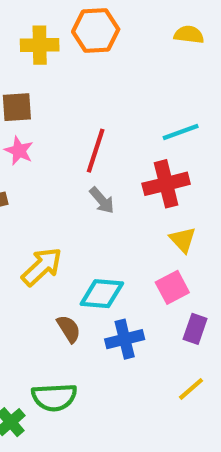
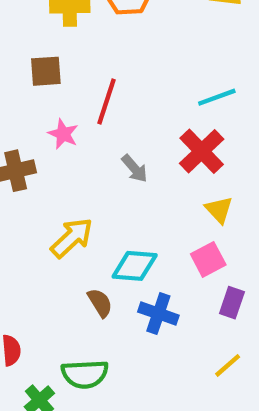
pink star: (19, 151) -> (63, 134), moved
red line: (96, 151) -> (106, 102), moved
red cross: (166, 184) -> (202, 151), turned -30
blue cross: (125, 339) -> (158, 314), turned 33

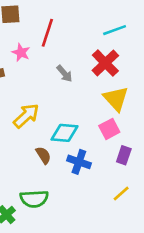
yellow triangle: (219, 210) -> (116, 99), size x1.5

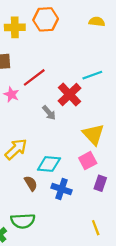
red line: (47, 33) -> (34, 77), turned 35
red cross: (105, 63) -> (69, 95), moved
yellow line: (121, 193) -> (96, 228), moved, turned -70

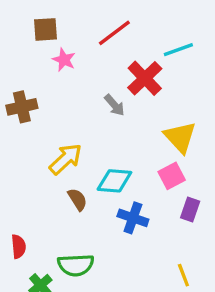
red line: (34, 77) -> (114, 33), moved
pink star: (11, 95) -> (64, 60), moved
brown semicircle: (31, 183) -> (77, 199), moved

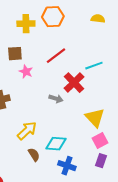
gray arrow: (114, 105) -> (56, 99), turned -32
pink square: (172, 176) -> (100, 141), moved

